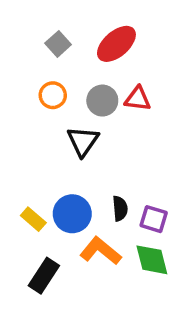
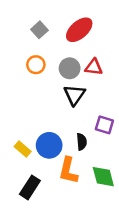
black triangle: (83, 141) -> (74, 95), moved
purple square: (154, 219) -> (104, 125), moved
orange L-shape: (101, 251) -> (68, 171), turned -116

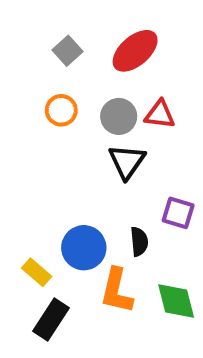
yellow rectangle: (23, 149) -> (37, 272), moved

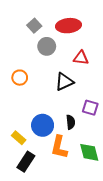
red ellipse: (135, 51) -> (68, 26), turned 35
orange circle: (61, 110) -> (20, 78), moved
gray circle: (119, 116) -> (47, 46), moved
black triangle: (127, 162) -> (64, 82), turned 30

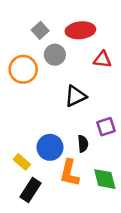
red triangle: (81, 58) -> (102, 60), moved
orange circle: (20, 78) -> (23, 69), moved, size x1.5
purple square: (90, 108) -> (106, 127), turned -35

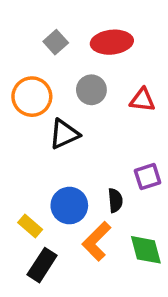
gray circle: (55, 55) -> (91, 90), moved
red triangle: (102, 60) -> (142, 100), moved
black triangle: (76, 96) -> (64, 134), moved
orange L-shape: (69, 173) -> (97, 241), turned 32

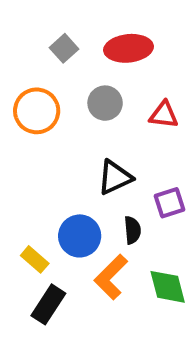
black triangle: (64, 134) -> (115, 177), moved

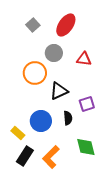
red ellipse: (129, 48) -> (66, 25), turned -50
orange circle: (37, 111) -> (35, 73), moved
orange L-shape: (111, 277) -> (51, 157), moved

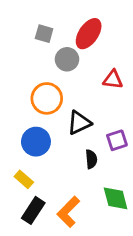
gray square: (33, 25) -> (44, 34), turned -32
gray circle: (54, 53) -> (67, 59), moved
blue circle: (41, 121) -> (36, 142), moved

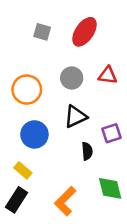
gray circle: (67, 59) -> (72, 78), moved
orange circle: (47, 98) -> (27, 90), moved
black rectangle: (33, 210) -> (17, 200), moved

